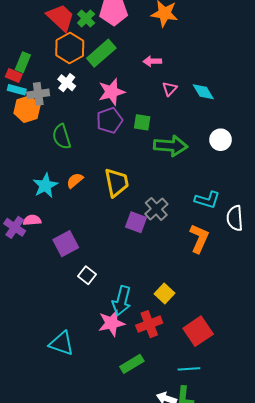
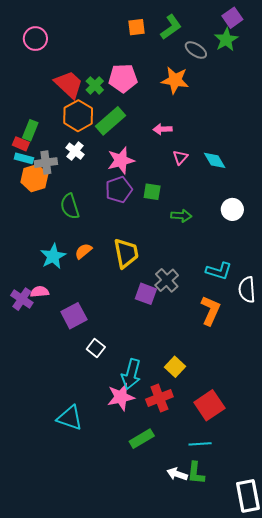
green arrow: (171, 146) -> (181, 216), size x0.6

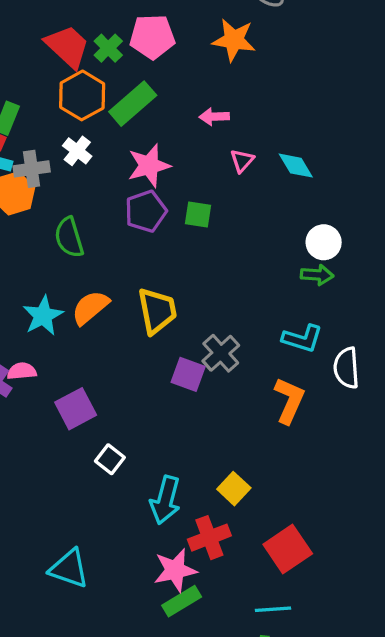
green arrow: (181, 216) -> (317, 275), moved
orange semicircle: (83, 251) -> (90, 308), size x1.4
pink star: (121, 397) -> (175, 570), moved

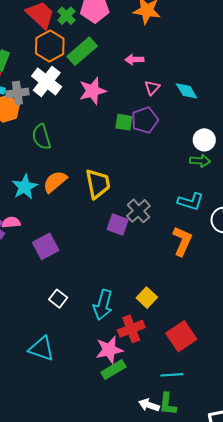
white cross: (77, 151) -> (47, 81), size x1.6
purple pentagon: (146, 211) -> (145, 120), moved
white square: (110, 459) -> (58, 299), moved

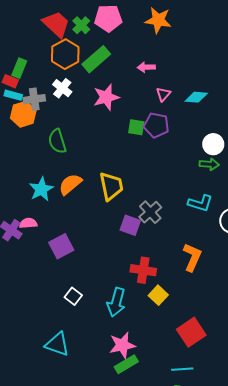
white cross: (47, 81) -> (62, 88), size x0.7
cyan diamond: (187, 91) -> (196, 97), turned -55
purple pentagon: (145, 120) -> (156, 125), turned 30
orange L-shape: (182, 241) -> (192, 257), moved
red cross: (131, 329) -> (143, 270), moved, turned 30

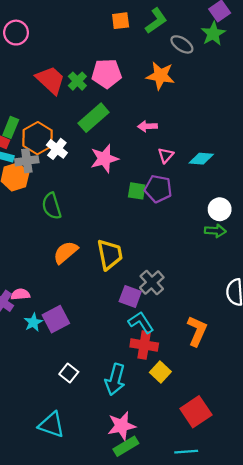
orange hexagon: (65, 54) -> (38, 138), moved
cyan star: (41, 189) -> (33, 322), moved, size x0.7
cyan L-shape: (200, 203) -> (141, 322), moved, turned -140

